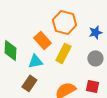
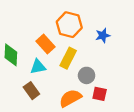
gray circle: (95, 58) -> (87, 75), moved
brown rectangle: (29, 83) -> (31, 91), turned -70

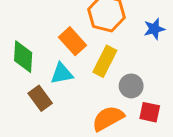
brown rectangle: (31, 91) -> (40, 98), moved

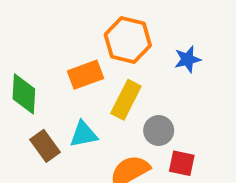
orange rectangle: (73, 41) -> (85, 75), turned -68
cyan triangle: (62, 74) -> (84, 134), moved

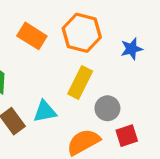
orange rectangle: (85, 75) -> (32, 36), moved, turned 52
red square: (182, 163) -> (127, 136), turned -30

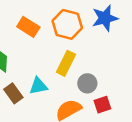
blue star: (132, 49) -> (105, 18), moved, size x1.5

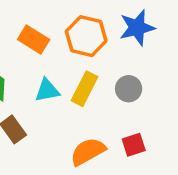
gray circle: (87, 83) -> (129, 89), moved
cyan triangle: (38, 86) -> (47, 90), moved

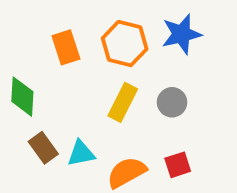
orange rectangle: (34, 39) -> (66, 47), turned 40
cyan triangle: (47, 90) -> (81, 153), moved

